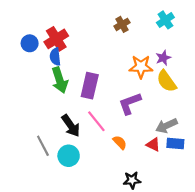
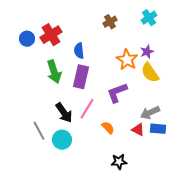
blue semicircle: (55, 57) -> (79, 51), moved
orange star: (141, 67) -> (127, 60), turned 30
pink line: (96, 121) -> (87, 109), turned 70

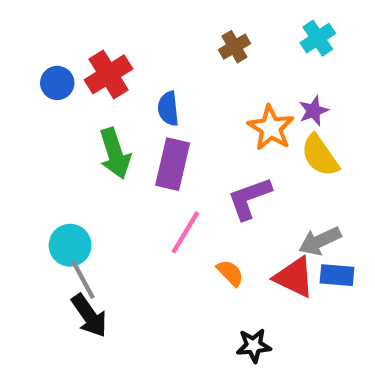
black arrow: (64, 113) -> (89, 316), moved
red triangle: (138, 130) -> (294, 277), size x1.5
cyan circle: (62, 140) -> (70, 245), moved

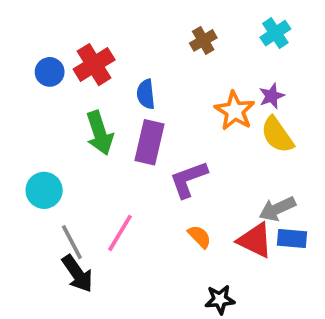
purple L-shape: (249, 198) -> (188, 179), moved
pink line: (185, 232) -> (120, 233), moved
cyan circle: (70, 245) -> (44, 190), moved

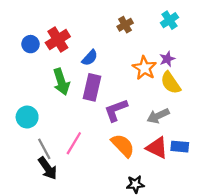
blue semicircle: (146, 94) -> (90, 58), turned -132
gray arrow: (277, 209) -> (158, 116), moved
orange semicircle: (200, 237) -> (123, 145), size x1.6

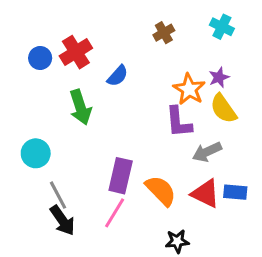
cyan cross: (169, 20) -> (222, 27), turned -30
purple rectangle: (92, 87) -> (121, 176), moved
purple L-shape: (116, 110) -> (179, 122), moved, turned -75
pink line: (74, 143) -> (115, 213), moved

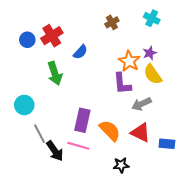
blue rectangle: (235, 192) -> (167, 144), moved
pink line: (115, 213) -> (78, 146), turned 75
black arrow: (62, 220) -> (55, 151), moved

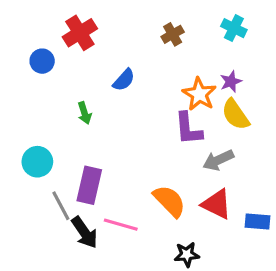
red cross: (52, 36) -> (80, 33), moved
green arrow: (55, 73) -> (85, 113), size x0.6
purple rectangle: (82, 120) -> (89, 185), moved

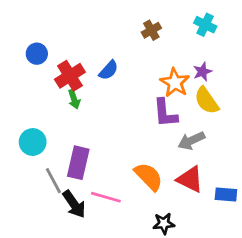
red cross: (80, 33) -> (70, 76), moved

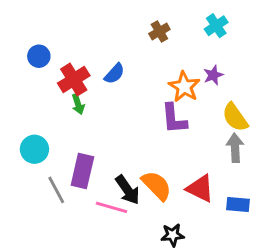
cyan cross: (205, 25) -> (216, 26), turned 30
yellow semicircle: (207, 101) -> (235, 117), moved
gray arrow: (191, 141) -> (235, 148), moved, turned 112
black arrow: (74, 204) -> (128, 190), moved

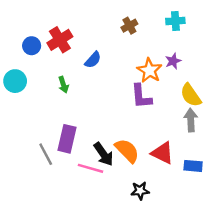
cyan cross: (216, 26) -> (175, 21), turned 30
red cross: (74, 79) -> (60, 40), moved
cyan circle: (34, 149) -> (15, 81), moved

